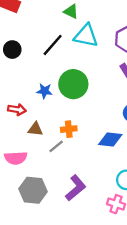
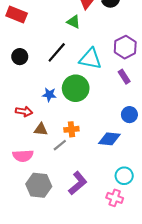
cyan triangle: (86, 36) -> (90, 59), moved

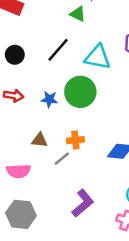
red arrow: (24, 111) -> (14, 96), moved
gray hexagon: (39, 185) -> (21, 214), moved

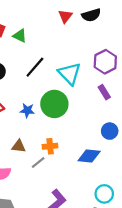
green triangle: (78, 14) -> (20, 36), moved
cyan triangle: (98, 57) -> (70, 74), turned 35

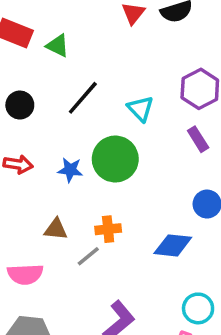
cyan triangle: (70, 74) -> (140, 109), size x0.7

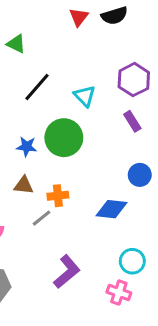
brown triangle: (56, 229) -> (24, 185), moved

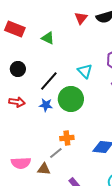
green triangle: (16, 44) -> (48, 38), moved
black line: (37, 87) -> (49, 81), moved
brown triangle: (24, 185) -> (44, 169), moved

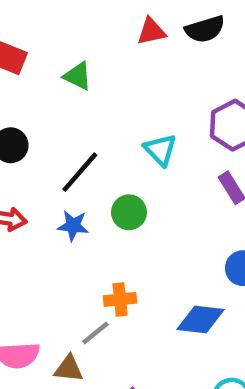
red triangle: (81, 18) -> (151, 31), turned 40
green circle: (71, 99) -> (129, 212), size x0.6

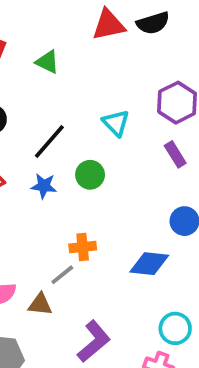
red triangle: (151, 31) -> (109, 25), size x1.4

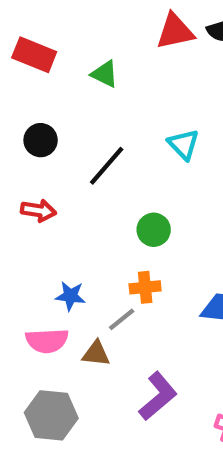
green circle: (90, 175) -> (154, 230), moved
blue star: (44, 186) -> (70, 296), moved

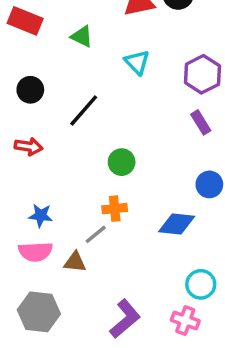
cyan triangle: (184, 144) -> (137, 62), moved
blue star: (70, 296) -> (41, 215), moved
purple L-shape: (158, 396) -> (125, 319), moved

